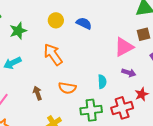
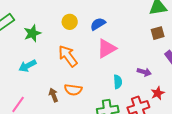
blue semicircle: (84, 23) -> (98, 24), turned -56
pink triangle: (124, 47) -> (107, 48), moved
orange semicircle: (67, 88) -> (73, 90), moved

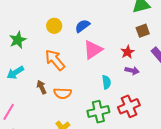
red star: (158, 93) -> (127, 52), moved
brown arrow: (53, 95) -> (41, 87), moved

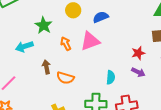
green star: (18, 40) -> (44, 25), moved, turned -30
pink triangle: (93, 50) -> (90, 41), moved
orange arrow: (55, 60) -> (66, 44), size x0.6

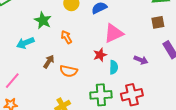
pink triangle: (90, 41) -> (114, 33), moved
red star: (138, 53) -> (100, 55), moved
brown arrow: (46, 67) -> (49, 62), turned 48

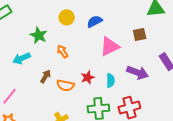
brown square: (158, 22) -> (140, 35), moved
red star: (100, 55) -> (88, 77), moved
purple arrow: (141, 60) -> (138, 73), size x1.5

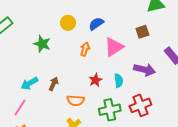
orange arrow: (63, 51) -> (85, 49), moved, turned 56
cyan arrow: (22, 58) -> (29, 83), moved
orange semicircle: (65, 85) -> (76, 100), moved

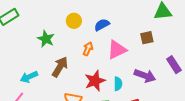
red star: (95, 80) -> (95, 81), size x1.5
brown arrow: (54, 84) -> (60, 67), moved, size x1.5

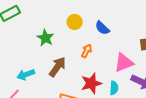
blue semicircle: (102, 25) -> (102, 28), turned -112
pink triangle: (117, 50) -> (124, 63), moved

